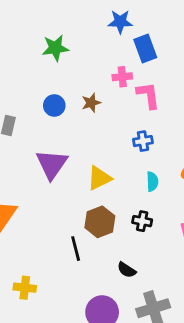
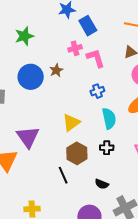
blue circle: (54, 105) -> (31, 77), size x1.6
purple triangle: (52, 164) -> (28, 137), moved
cyan semicircle: (152, 182) -> (109, 118), size x1.5

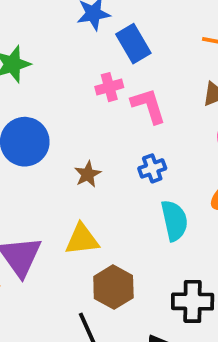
brown star: (56, 70) -> (88, 174), moved
yellow triangle: (71, 123) -> (82, 239), moved, turned 30
black cross: (107, 148) -> (193, 301), moved, size x1.5

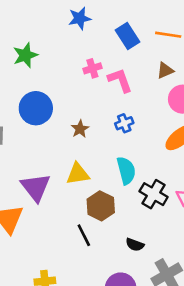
blue rectangle: (133, 44) -> (127, 36), moved
cyan semicircle: (174, 221) -> (126, 170), moved
black cross: (193, 301) -> (154, 194), moved, turned 32

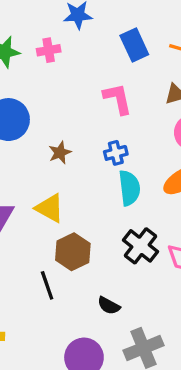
pink cross: (92, 68) -> (49, 50), moved
cyan semicircle: (126, 170) -> (129, 188), moved
yellow triangle: (78, 174) -> (50, 208), turned 30

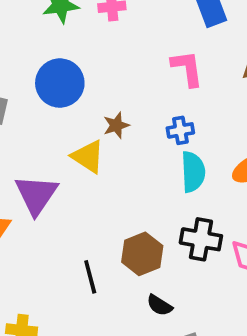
yellow triangle: (50, 208) -> (88, 157), moved
black cross: (140, 246) -> (201, 239), turned -32
brown hexagon: (73, 252) -> (142, 254), moved

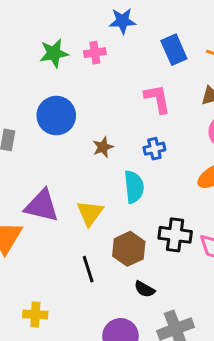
yellow triangle: (88, 157) -> (90, 213), moved, turned 36
cyan semicircle: (193, 172) -> (134, 187), moved
purple triangle: (36, 195) -> (42, 206), turned -48

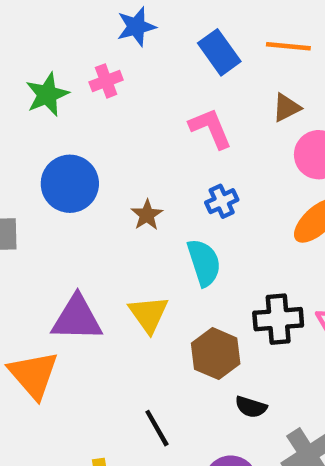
black line: (88, 269) -> (157, 428), moved

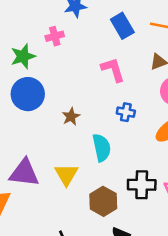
green star: (47, 95) -> (23, 56), moved
blue cross: (222, 201) -> (126, 112), moved, turned 30

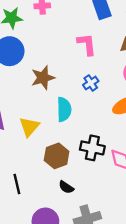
blue cross: (126, 112) -> (91, 83), turned 35
brown star: (71, 117) -> (43, 78), size x1.5

